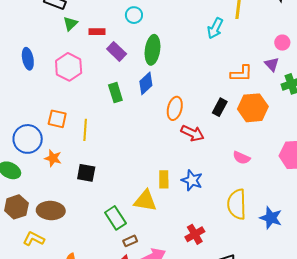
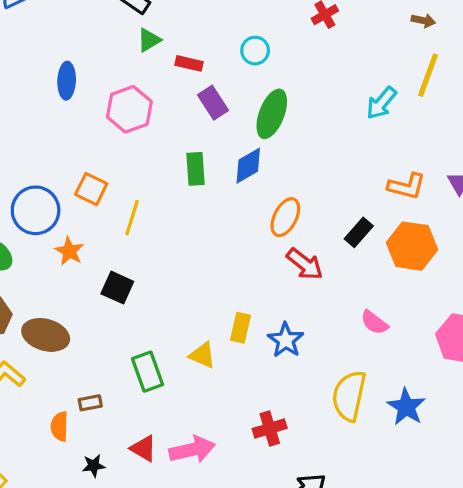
yellow triangle: (145, 201) -> (202, 355), size x0.7
blue star: (271, 218) -> (406, 407), moved
brown rectangle: (130, 241) -> (90, 403), moved

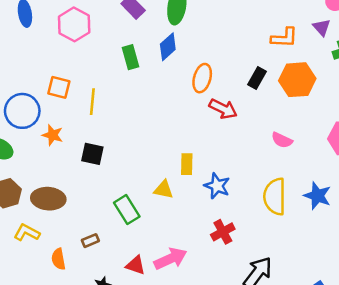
blue star: (286, 340) -> (217, 186), moved
orange semicircle: (59, 426) -> (58, 259), moved

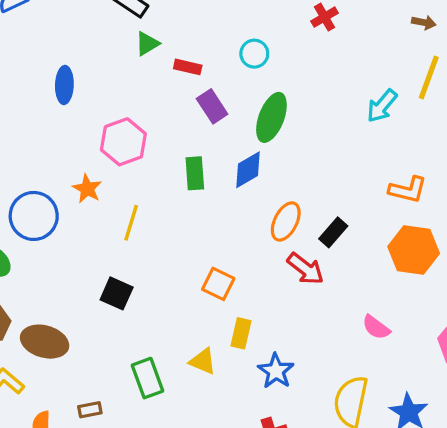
pink hexagon: (74, 24) -> (123, 142), moved
black rectangle: (257, 78) -> (333, 232), moved
orange square: (59, 87) -> (218, 284), moved
orange star: (53, 135) -> (87, 189), moved

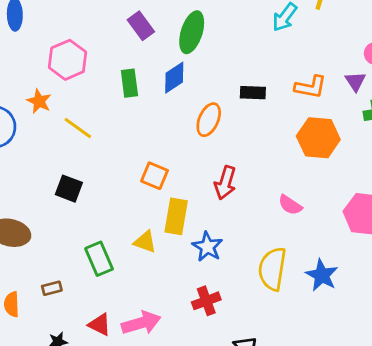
yellow line: (131, 223) -> (78, 128), turned -68
black rectangle: (333, 232) -> (253, 93), moved, turned 55
red arrow: (305, 269) -> (225, 183), moved, turned 72
yellow rectangle: (241, 333) -> (176, 216), size x1.4

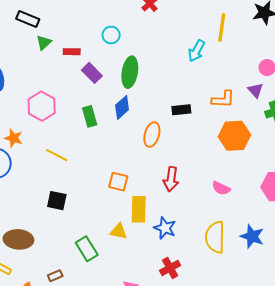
orange star: (39, 101) -> (14, 138), moved

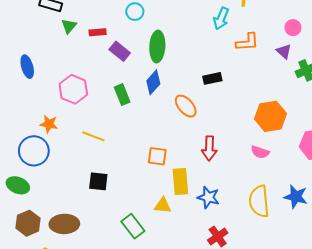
orange L-shape: (223, 99) -> (247, 42), moved
orange ellipse: (152, 135) -> (186, 106), turned -50
orange hexagon: (234, 136) -> (270, 116), moved

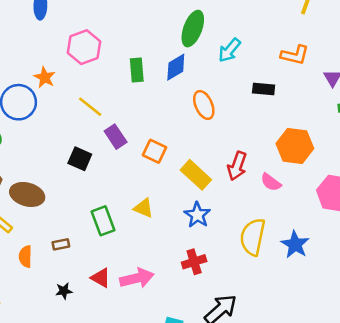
cyan arrow: (221, 18) -> (229, 50), moved
purple rectangle: (120, 51) -> (116, 137), moved
black rectangle: (212, 78) -> (264, 89), moved
red arrow: (209, 148) -> (237, 166), moved
yellow rectangle: (180, 181) -> (196, 175), moved, turned -60

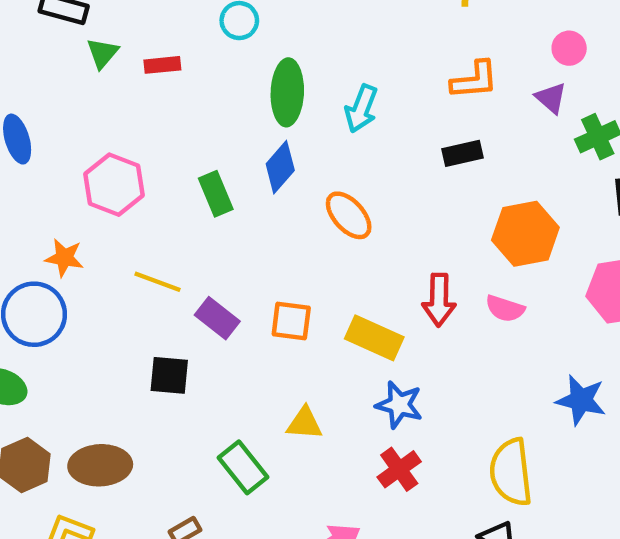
black rectangle: (264, 89) -> (463, 153), moved
yellow semicircle: (253, 237) -> (511, 472), moved
red cross: (194, 262) -> (399, 469), moved

